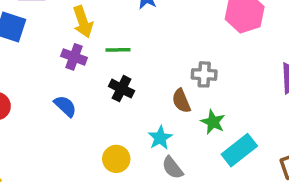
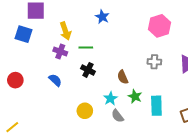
gray cross: (204, 74) -> (154, 62), moved
green star: (213, 122) -> (135, 96), moved
cyan rectangle: (239, 150) -> (156, 106), turned -54

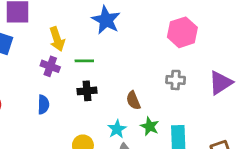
blue star: (102, 17) -> (106, 20), size x1.5
black cross: (88, 70) -> (87, 91), turned -32
blue semicircle: (55, 80) -> (43, 105), turned 48

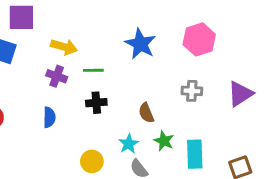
blue star: (106, 20) -> (140, 44), moved
yellow arrow: (57, 39) -> (64, 47), turned -55

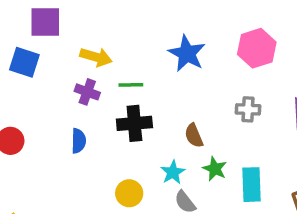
black cross: (96, 103) -> (134, 123), size x1.4

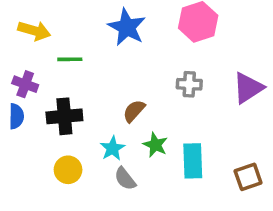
purple cross: (87, 92) -> (25, 84), moved
black cross: (134, 123) -> (64, 116), moved
brown semicircle: (194, 136) -> (134, 111), turned 65

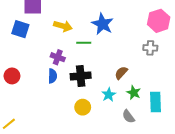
blue star: (127, 27) -> (102, 24), moved
gray cross: (189, 84) -> (150, 48), moved
gray semicircle: (125, 179) -> (128, 117), moved

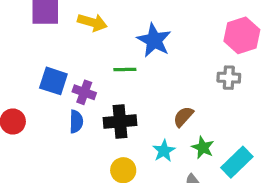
yellow arrow: (63, 26) -> (92, 22), moved
blue square: (20, 29) -> (53, 81), moved
cyan rectangle: (156, 102) -> (237, 162), turned 48

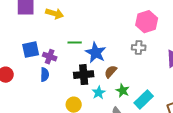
blue star: (154, 40) -> (96, 53), moved
blue square: (53, 81) -> (31, 50), turned -30
black cross: (120, 122) -> (84, 75), moved

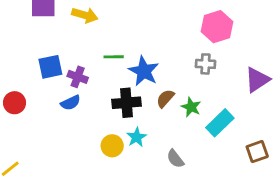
blue semicircle: (45, 75) -> (71, 103), turned 64
green star: (123, 91) -> (191, 107), moved
cyan star: (99, 93) -> (137, 137), moved
cyan rectangle: (144, 100) -> (220, 123), moved

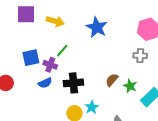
green line: (114, 57) -> (62, 51), moved, turned -48
blue star: (144, 71) -> (97, 27), moved
black cross: (127, 103) -> (73, 83), moved

